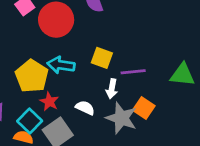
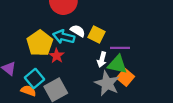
green triangle: (182, 75) -> (117, 64), moved
red star: (49, 102) -> (57, 56), moved
white semicircle: (85, 108) -> (78, 31), moved

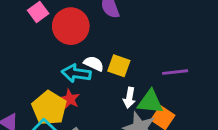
yellow pentagon: (40, 43) -> (49, 108), moved
purple line: (120, 48) -> (175, 72), moved

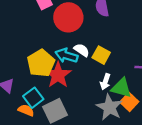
red star: (70, 99) -> (58, 75), size x1.6
yellow pentagon: (49, 108) -> (41, 63), moved

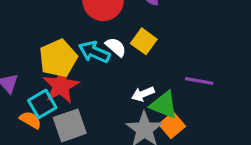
yellow square: (101, 55) -> (144, 41), moved
red star: (58, 75) -> (61, 86), moved
white arrow: (105, 82) -> (143, 94), turned 42

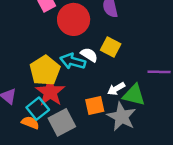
orange square: (172, 125) -> (95, 105), moved, turned 36

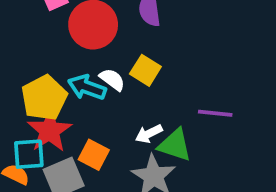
orange square: (95, 105) -> (94, 155), moved, turned 36
cyan square: (38, 109) -> (29, 154), turned 30

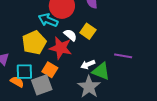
cyan arrow: (87, 87) -> (48, 20), moved
red star: (50, 131) -> (61, 48), moved, turned -30
orange square: (94, 155) -> (50, 70), moved

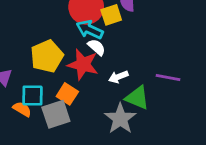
cyan arrow: (48, 20) -> (90, 30), moved
yellow square: (88, 31) -> (111, 15), moved, turned 35
white arrow: (88, 64) -> (118, 77), moved

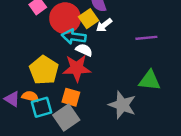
white arrow: (118, 77) -> (104, 25), moved
purple line: (168, 78) -> (146, 38), moved
green triangle: (137, 98) -> (150, 80), moved
orange semicircle: (22, 109) -> (30, 97), moved

